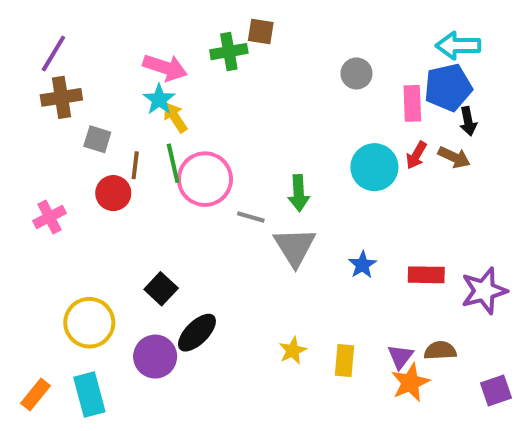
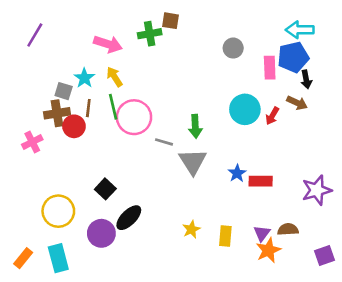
brown cross: (61, 97) -> (57, 113), moved
cyan star: (159, 99) -> (84, 78), moved
red arrow: (416, 155) -> (272, 116), moved
red rectangle: (426, 275) -> (261, 181), moved

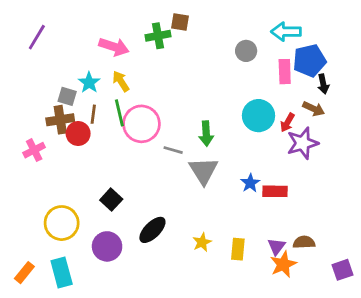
cyan arrow: (300, 30) -> (286, 32), moved
purple star: (317, 190) -> (303, 143), moved
black ellipse: (129, 218) -> (152, 230), moved

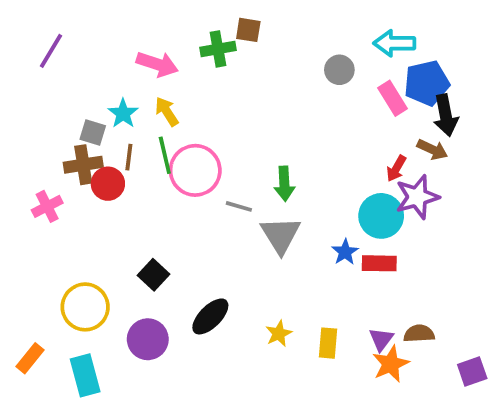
pink rectangle: (285, 72) -> (393, 98), turned -30
black arrow: (323, 84) -> (446, 115), size x1.5
cyan circle: (258, 116) -> (381, 216), moved
orange rectangle: (24, 273) -> (30, 358), moved

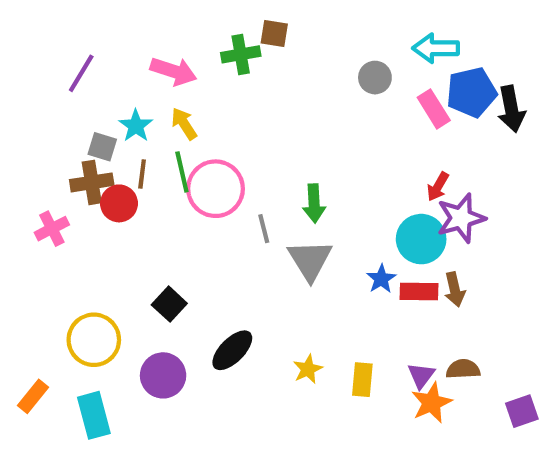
purple line: (51, 51) -> (81, 73), moved
black arrow: (446, 115) -> (511, 109), moved
brown arrow: (432, 150) -> (455, 289), moved, turned 52
gray line: (239, 206) -> (264, 229), turned 60

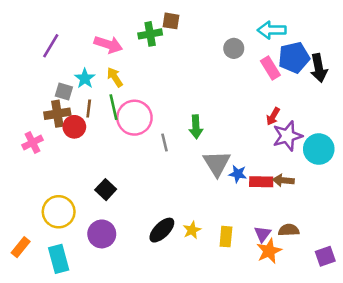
cyan circle: (421, 239) -> (319, 149), moved
gray triangle: (310, 260) -> (217, 163), moved
blue star: (381, 279) -> (238, 174), turned -30
brown arrow: (455, 289) -> (283, 180), turned 108
black ellipse: (232, 350) -> (162, 230), moved

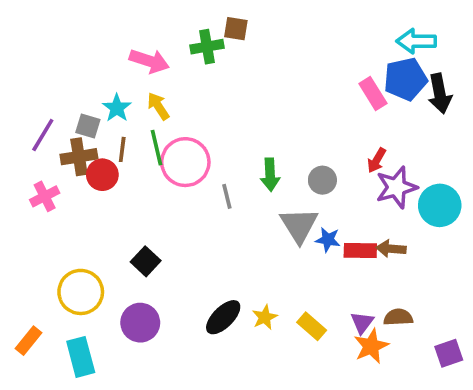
cyan arrow: (272, 30) -> (416, 41), moved
purple line: (51, 46) -> (43, 135), moved
gray circle: (234, 48) -> (322, 180), moved
yellow rectangle: (226, 237) -> (312, 326), turned -54

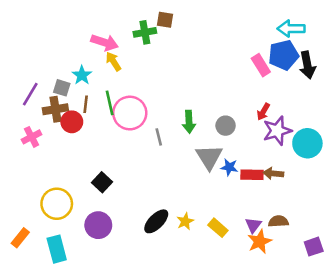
yellow arrow: (158, 106) -> (113, 61), moved

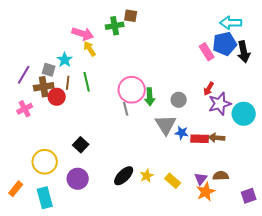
pink circle: (130, 113) -> (132, 90), moved

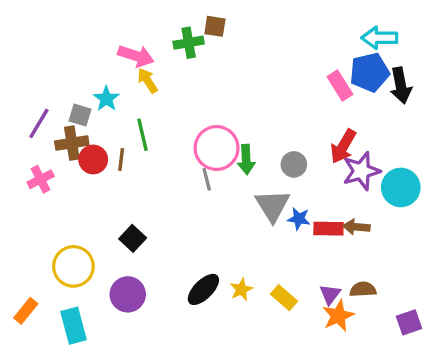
brown line: (68, 83) -> (121, 159), moved
red arrow: (209, 89) -> (343, 146), size x1.5

